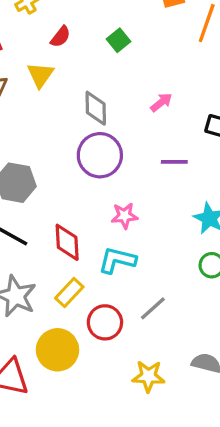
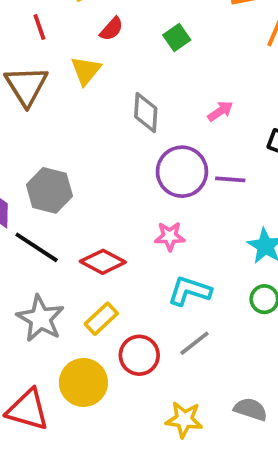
purple circle: (100, 155) -> (182, 172), moved
red diamond: (67, 242) -> (103, 262), turned -63
cyan L-shape: (117, 260) -> (190, 291), moved

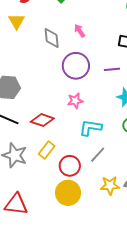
pink arrow: (220, 111) -> (80, 31), moved, turned -80
purple line: (230, 179) -> (112, 69), moved
yellow circle: (83, 382) -> (68, 193), moved
yellow star: (184, 420) -> (110, 185), moved

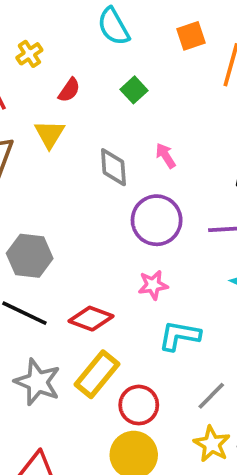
yellow rectangle: (47, 150) -> (97, 374), size x1.4
gray line: (98, 155) -> (211, 396), moved
yellow star: (110, 185) -> (212, 444), turned 30

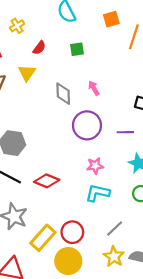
green square: (134, 90) -> (77, 49), turned 32
pink star: (153, 285) -> (95, 166), moved
yellow rectangle: (97, 374) -> (43, 238), moved

